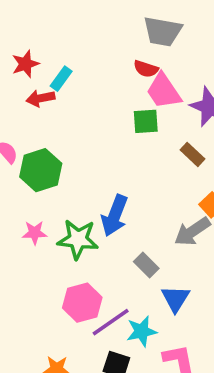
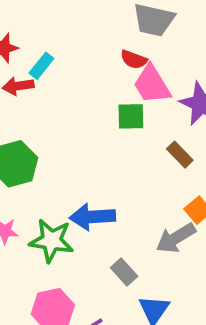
blue arrow: (115, 216) -> (92, 217), turned 63

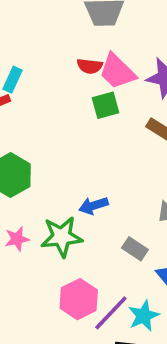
red semicircle: (134, 59) -> (90, 66), moved
blue arrow: (92, 217) -> (93, 206), size x0.7

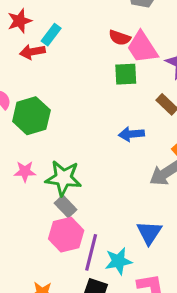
blue arrow: (93, 206) -> (131, 134), moved
gray rectangle: (135, 249) -> (66, 206), moved
purple line: (111, 313) -> (91, 252), turned -42

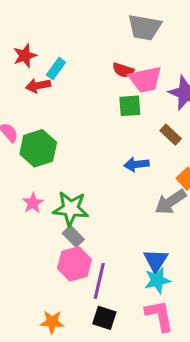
pink trapezoid: (142, 47) -> (145, 79), turned -68
pink star: (25, 171) -> (33, 203), turned -30
cyan star: (118, 261) -> (157, 280), moved

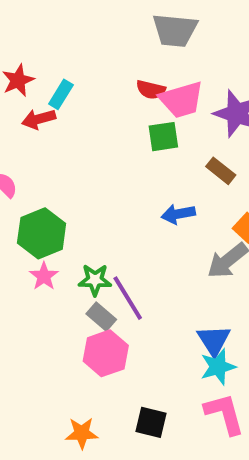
green hexagon: (38, 148) -> (42, 233), moved
green star: (71, 209) -> (95, 280), size x0.7
purple line: (99, 281) -> (128, 298), moved, turned -40

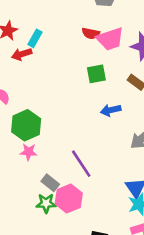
green square: (163, 137) -> (96, 74), moved
pink star: (44, 276) -> (28, 152), turned -30
green star: (95, 280) -> (46, 203), moved
gray rectangle: (101, 317) -> (50, 183), moved

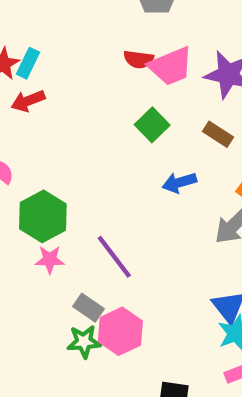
cyan rectangle: (35, 38) -> (28, 63), moved
green square: (96, 74) -> (152, 125), turned -30
purple line: (81, 164) -> (114, 257), moved

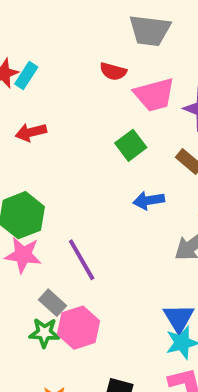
red semicircle: (139, 59) -> (113, 71), moved
red arrow: (28, 101) -> (31, 132), moved
pink star: (50, 260) -> (23, 255), size x1.4

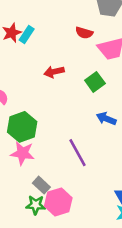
red arrow: (31, 132) -> (54, 72), moved
blue arrow: (149, 200) -> (106, 119), turned 30
purple line: (82, 260) -> (78, 153), moved

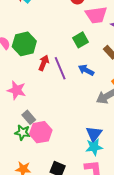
red arrow: (54, 72) -> (44, 63), moved, turned 119
green hexagon: (22, 127) -> (24, 44), moved
purple line: (78, 153) -> (60, 68), moved

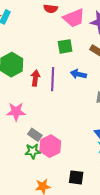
green square: (80, 40) -> (65, 46), turned 35
purple line: (60, 68) -> (53, 79), turned 40

